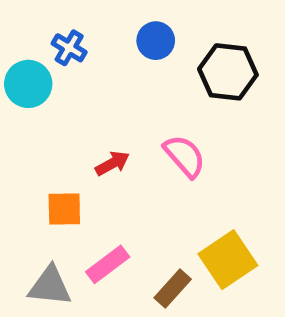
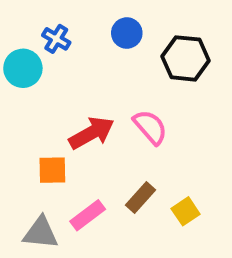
red arrow: (112, 163) -> (92, 133), size x1.6
yellow square: (228, 260) -> (186, 211), size x0.6
brown rectangle: (173, 288) -> (140, 198), moved

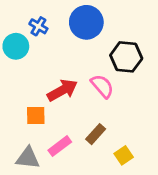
blue circle: (127, 33) -> (86, 22), size x1.6
black hexagon: (186, 58) -> (126, 57), moved
yellow square: (186, 211) -> (124, 155), moved

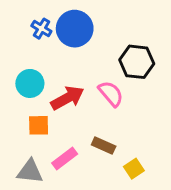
blue circle: (86, 22) -> (75, 29), moved
cyan circle: (16, 46) -> (30, 83), moved
brown rectangle: (96, 134) -> (104, 146), turned 72

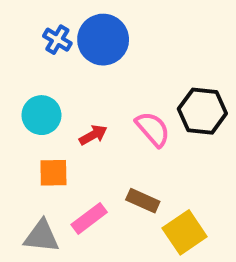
black hexagon: (137, 62) -> (202, 111), moved
red arrow: (67, 98) -> (93, 135), size x0.6
yellow square: (134, 169) -> (185, 232), size x1.5

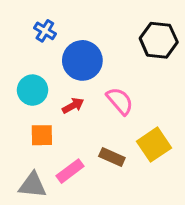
blue circle: (103, 40) -> (82, 60), moved
black hexagon: (202, 111) -> (159, 40), moved
yellow square: (185, 232) -> (154, 145), moved

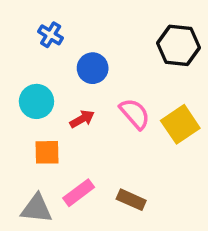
blue circle: (82, 60) -> (93, 68), size x0.7
yellow square: (154, 145) -> (180, 124), moved
brown rectangle: (112, 157) -> (131, 200), moved

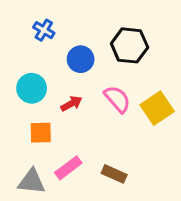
black hexagon: (179, 45) -> (130, 45), moved

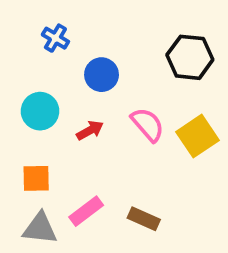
black hexagon: (130, 45) -> (190, 57), moved
orange square: (41, 133) -> (36, 178), moved

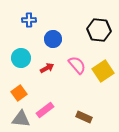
blue cross: (55, 38) -> (29, 20), turned -32
orange square: (36, 178) -> (19, 93), turned -35
brown rectangle: (144, 219) -> (84, 117), moved

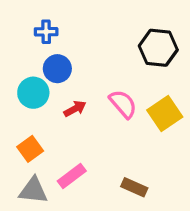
blue circle: (53, 39) -> (57, 69), moved

